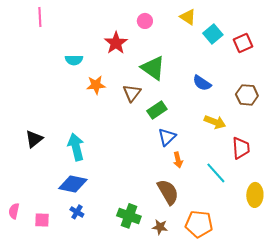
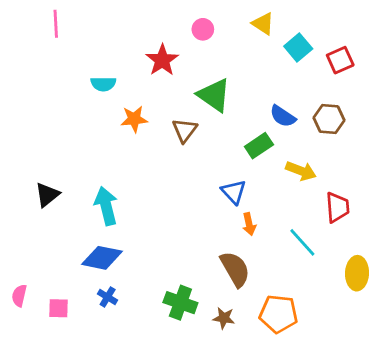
brown hexagon: (247, 95) -> (329, 119), moved
green rectangle: (157, 110) -> (259, 146), moved
blue triangle: (167, 137) -> (234, 192), turned -30

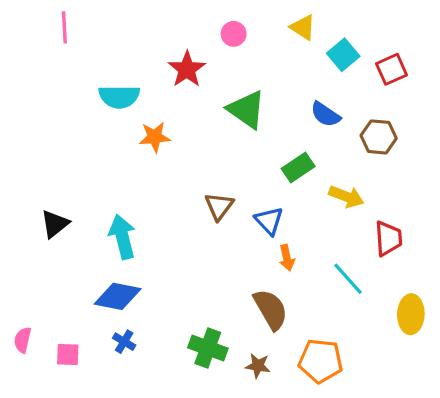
cyan semicircle: (103, 84) -> (119, 97), size x1.4
blue semicircle: (283, 116) -> (325, 114), moved
brown triangle: (185, 130) -> (219, 206), moved

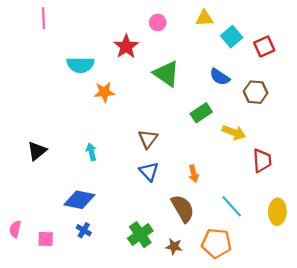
yellow triangle: (303, 27) -> (204, 18), turned -36
blue triangle: (269, 221) -> (149, 172), moved
cyan arrow: (122, 237) -> (91, 152), moved, size x0.6
cyan line: (348, 279) -> (232, 206), moved
green cross: (208, 348) -> (140, 235), turned 35

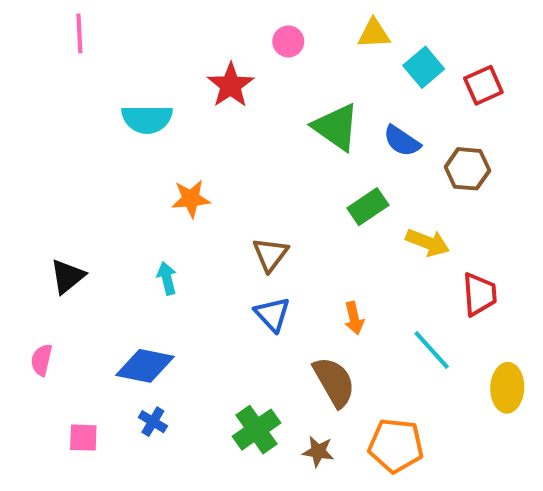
green triangle: (166, 74) -> (336, 127), moved
orange star: (104, 92) -> (191, 199), moved
cyan line: (232, 206) -> (432, 350), moved
pink semicircle: (15, 229) -> (41, 360), moved

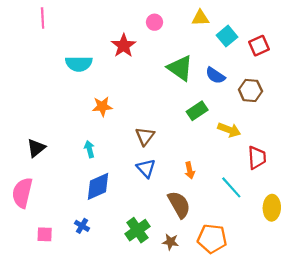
pink semicircle: (41, 360) -> (22, 193), size x1.8
blue diamond: (145, 366) -> (98, 186), moved, turned -36

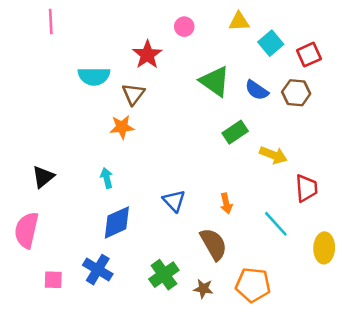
brown hexagon: (250, 90) -> (296, 93), moved
brown triangle: (145, 136) -> (133, 94), moved
blue cross: (82, 226) -> (98, 270), size x1.6

